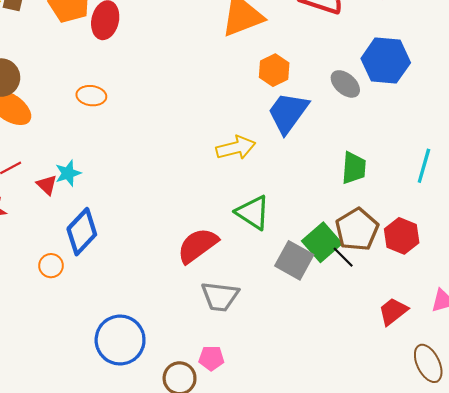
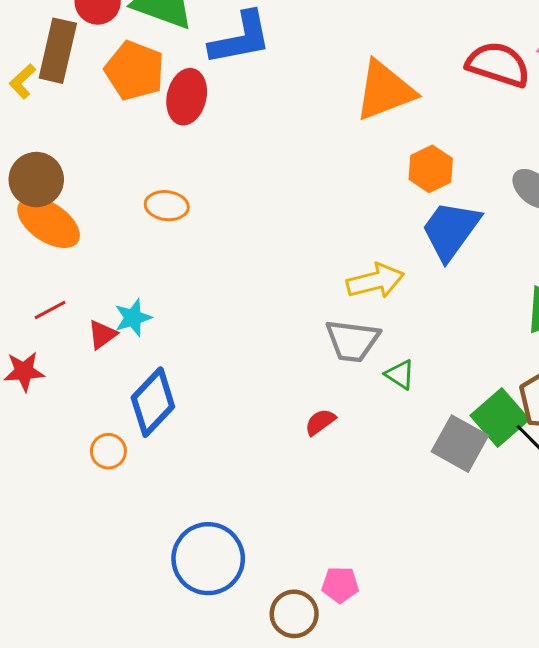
red triangle: (47, 185) -> (102, 335), turned 40
green triangle: (253, 213) -> (400, 374), size x0.6
red semicircle: (198, 245) -> (320, 422), size x0.5
gray trapezoid: (220, 296) -> (352, 341), moved

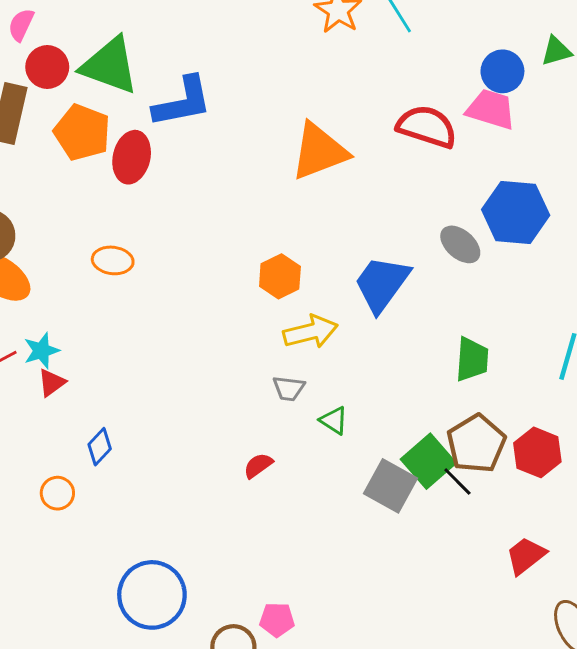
orange hexagon: (431, 169) -> (280, 276), moved
cyan star: (133, 318) -> (41, 351), moved
gray trapezoid: (352, 341) -> (289, 388), size x0.6
blue diamond: (153, 402) -> (100, 447), size x0.6

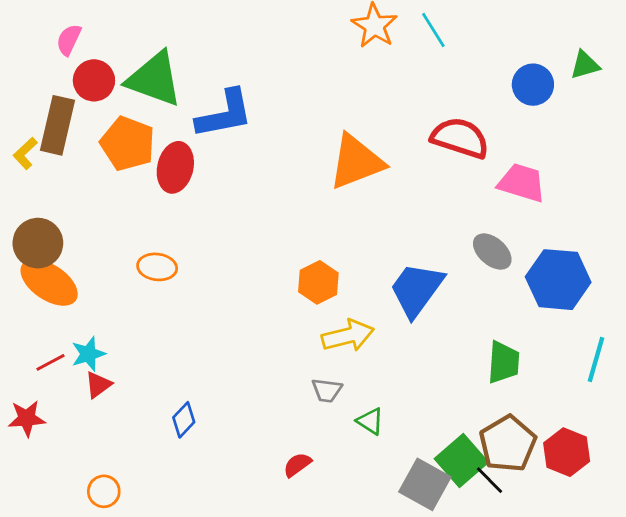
pink trapezoid: (491, 109) -> (522, 183), moved
blue hexagon: (516, 212) -> (558, 280), moved
blue diamond: (100, 447) -> (184, 420), moved

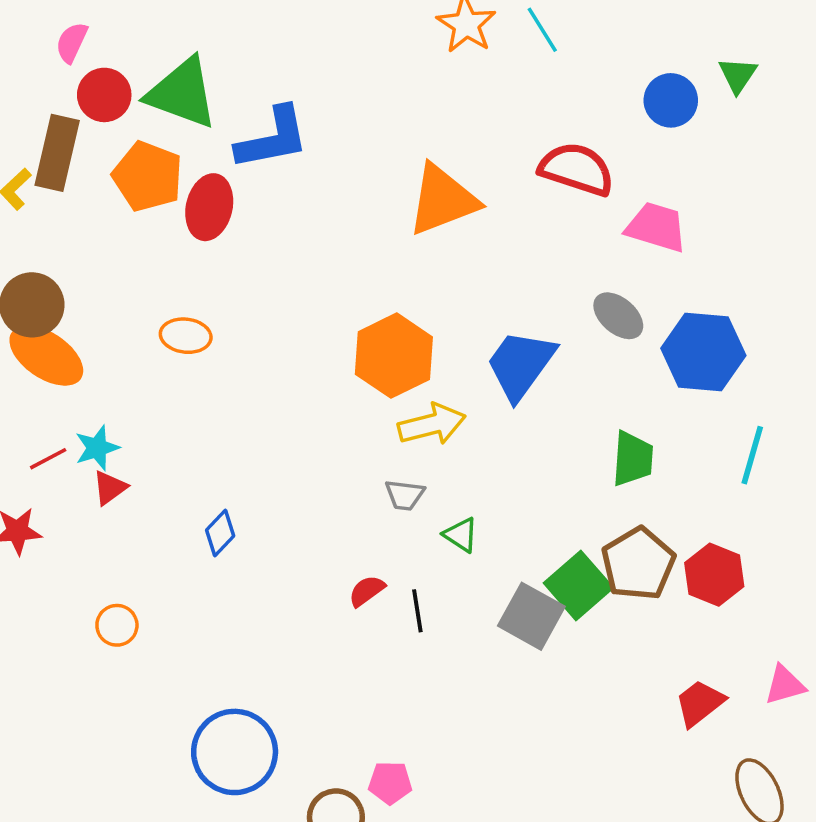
green triangle: (585, 65) -> (738, 75), turned -40
orange hexagon: (318, 282) -> (394, 356), size x1.5
black line: (489, 480) -> (417, 611), moved, turned 36

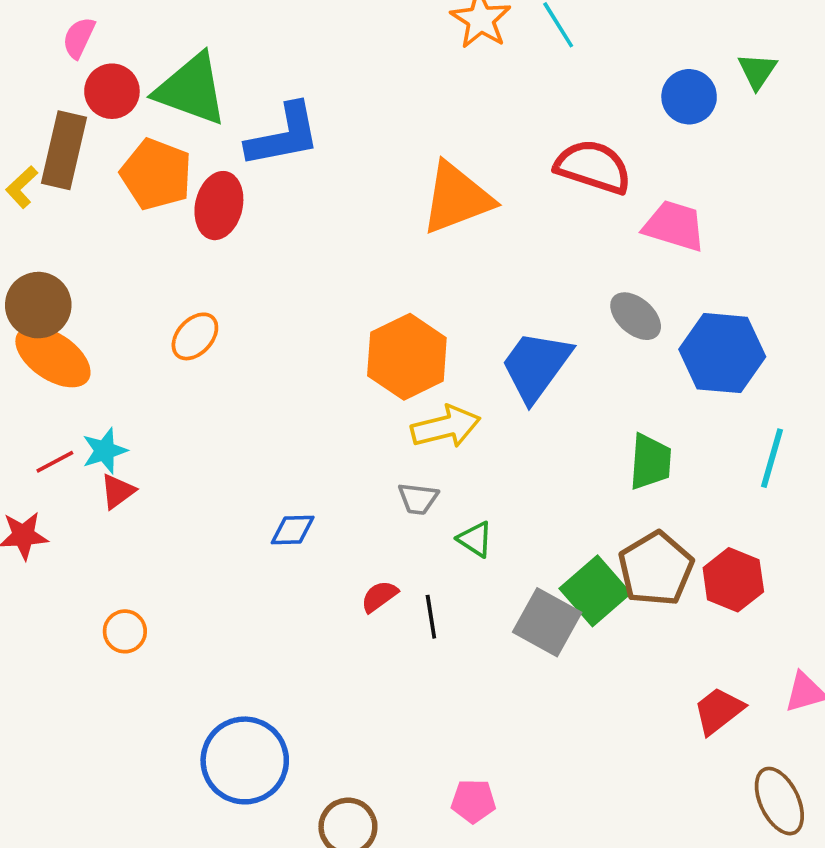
orange ellipse: (186, 336) -> (195, 336), turned -54
blue diamond: (220, 533) -> (293, 530), moved, turned 45
pink pentagon: (390, 783) -> (473, 801), moved

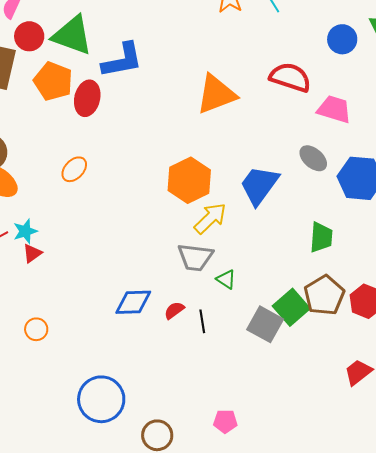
yellow arrow: (446, 427) -> (210, 218), turned -30
gray trapezoid: (418, 499) -> (195, 257), size x1.6
blue diamond: (293, 530) -> (133, 302), moved, size x1.5

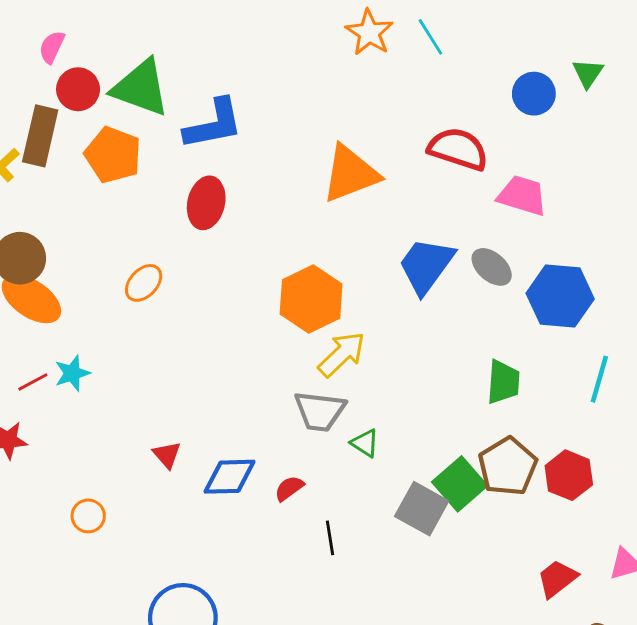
red ellipse: (87, 98) -> (206, 203), moved
blue trapezoid: (259, 185) -> (426, 265), moved
red triangle: (32, 253) -> (167, 455), moved, turned -35
black line: (202, 321) -> (330, 538), moved

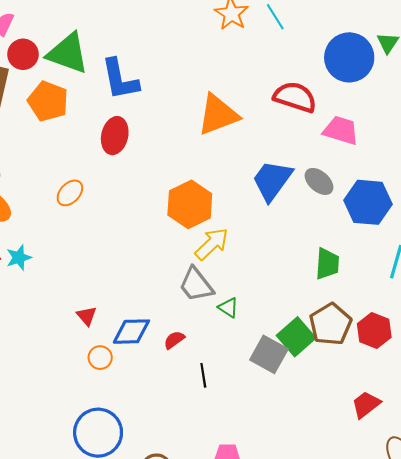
blue circle: (534, 94) -> (349, 57), size x1.6
blue L-shape: (213, 124) -> (120, 79), turned 90
gray trapezoid: (320, 411) -> (196, 285), turned 45
orange circle: (88, 516) -> (100, 358), moved

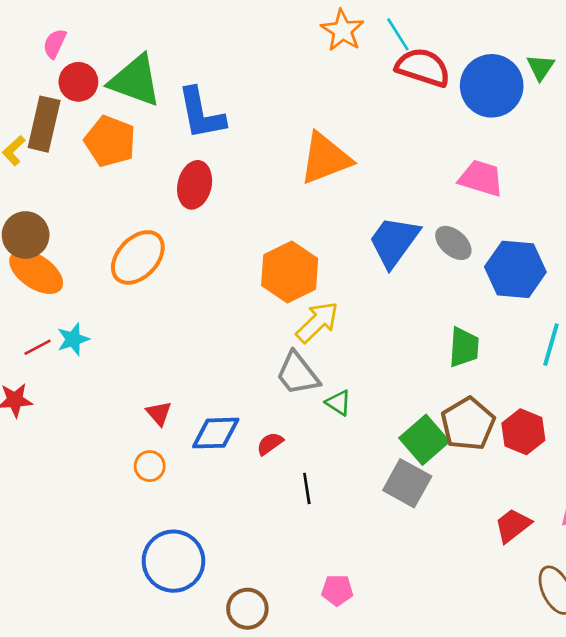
red semicircle: (295, 97) -> (423, 67), moved
orange ellipse: (70, 193) -> (138, 257), size x1.6
gray square: (269, 354) -> (407, 483), moved
orange circle: (100, 358) -> (150, 466), moved

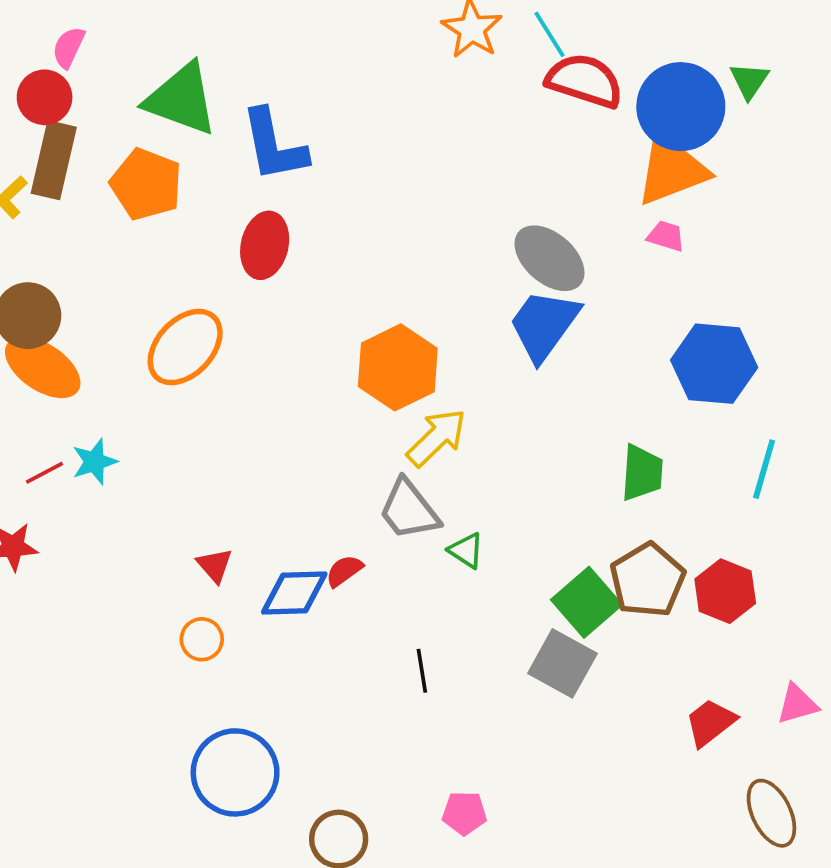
red circle: (78, 82) -> (45, 97), moved
orange triangle: (325, 158) -> (672, 169), moved
pink trapezoid: (481, 178) -> (666, 236), size x0.6
gray ellipse: (453, 243) -> (549, 258), moved, size x1.4
red semicircle: (270, 444) -> (344, 571), moved

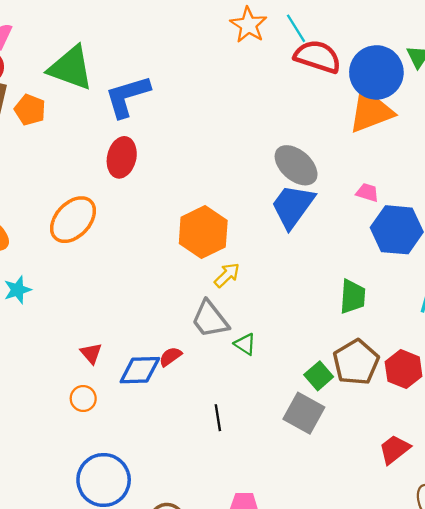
blue L-shape: (274, 145) -> (127, 96), turned 84
orange pentagon: (146, 184) -> (30, 110), moved, size x0.7
pink trapezoid: (666, 236) -> (367, 192), moved
yellow arrow: (437, 438) -> (227, 275), size x0.7
green square: (586, 602) -> (319, 376), size x0.7

